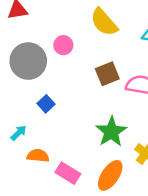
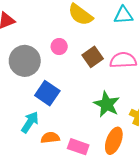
pink circle: (63, 45) -> (59, 47), moved
blue square: (46, 104) -> (47, 93), size x1.6
cyan arrow: (19, 133) -> (30, 122), size x1.5

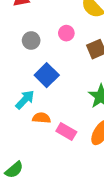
gray circle: (25, 61) -> (31, 40), size x0.6

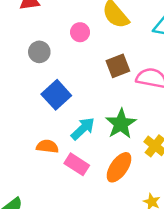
pink circle: (66, 33) -> (80, 32), moved
cyan arrow: (25, 100) -> (83, 129), moved

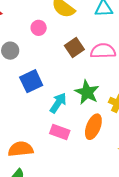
blue square: (56, 95) -> (31, 81), turned 30
orange semicircle: (47, 146) -> (21, 149), moved, size x1.4

